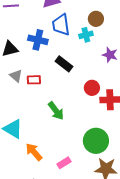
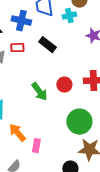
red rectangle: (34, 80) -> (17, 48), moved
red circle: (92, 88) -> (64, 85), moved
pink rectangle: (64, 163) -> (36, 146), moved, turned -48

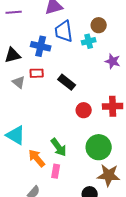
black rectangle: (47, 45) -> (67, 82), moved
green arrow: (39, 92) -> (59, 147), moved

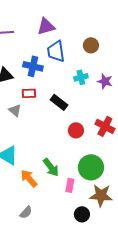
cyan cross: (89, 41) -> (81, 77), moved
gray triangle: (19, 82) -> (15, 110), moved
red cross: (113, 106) -> (105, 126), turned 30
pink rectangle: (56, 171) -> (70, 185), moved

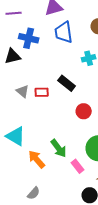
blue cross: (33, 66) -> (29, 38), moved
red rectangle: (29, 93) -> (42, 92), moved
pink rectangle: (70, 185) -> (78, 166), turned -48

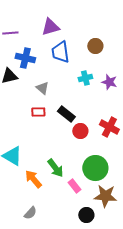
black rectangle: (67, 83) -> (66, 114), moved
gray triangle: (23, 91) -> (42, 88), moved

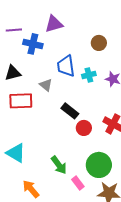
blue trapezoid: (60, 52) -> (66, 66), moved
blue cross: (25, 58) -> (33, 44), moved
red rectangle: (38, 112) -> (21, 101), moved, size x1.6
orange arrow: (33, 179) -> (31, 189), moved

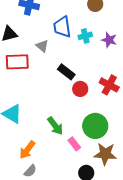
orange arrow: (31, 189) -> (27, 150), turned -102

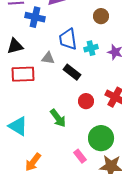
gray triangle: (42, 46) -> (48, 58), turned -32
black rectangle: (66, 72) -> (72, 72), moved
green arrow: (55, 126) -> (58, 118), moved

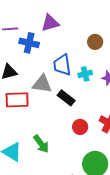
gray triangle: (48, 58) -> (42, 84), size x1.5
green arrow: (58, 118) -> (41, 144), moved

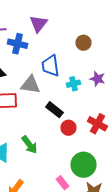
purple triangle: (50, 23) -> (38, 24), turned -36
cyan cross: (85, 74) -> (73, 84), moved
black rectangle: (66, 98) -> (54, 110), moved

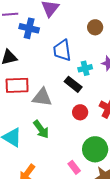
gray triangle: (30, 85) -> (42, 97), moved
black rectangle: (54, 110) -> (73, 84), moved

